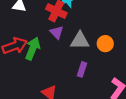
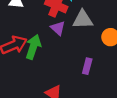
gray triangle: (80, 41) -> (83, 20), moved

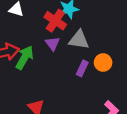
purple rectangle: (87, 66) -> (82, 68), moved

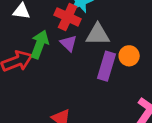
green arrow: (25, 58) -> (40, 44), moved
purple rectangle: (82, 68) -> (107, 66), size x1.5

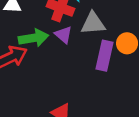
green arrow: (40, 44) -> (34, 38), turned 64

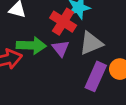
gray triangle: (93, 23) -> (91, 43), turned -30

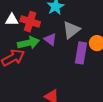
red cross: (63, 22) -> (30, 22), moved

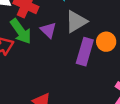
green arrow: (28, 43) -> (21, 31), turned 60

